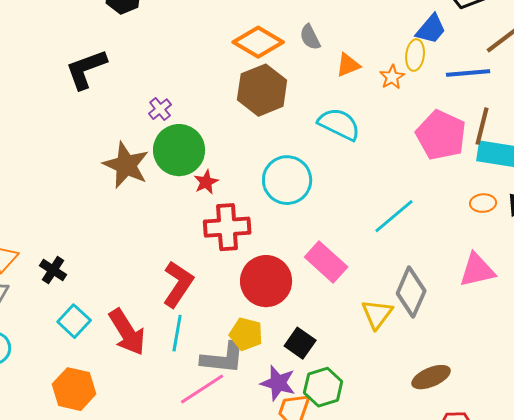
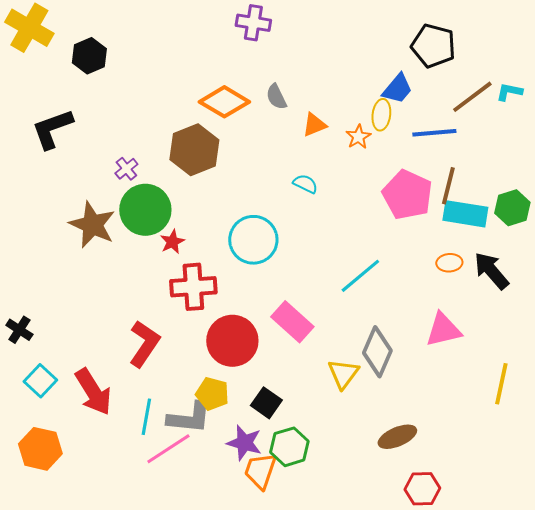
brown hexagon: (262, 90) -> (194, 150), moved
cyan semicircle: (339, 124) -> (305, 184), size x0.6
cyan line: (177, 333) -> (146, 417), moved

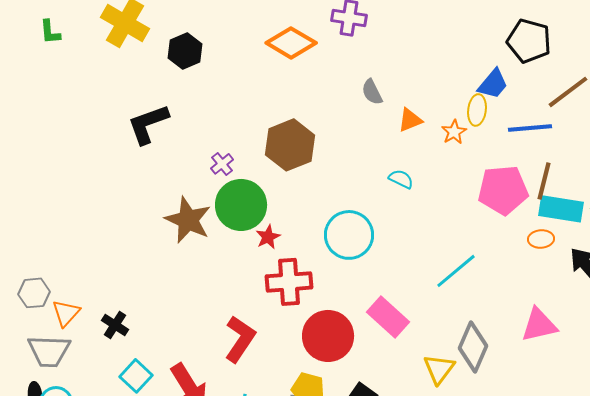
orange diamond: (224, 102) -> (291, 43), moved
pink pentagon: (407, 195) -> (503, 190), turned -30
orange ellipse: (449, 263) -> (541, 239), moved

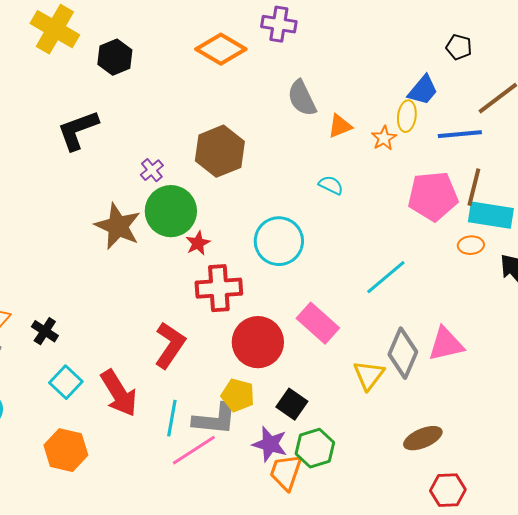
black pentagon: (529, 41) -> (459, 47), size x0.6
gray semicircle: (372, 92) -> (302, 98), size x1.4
pink triangle: (539, 325) -> (446, 344), moved

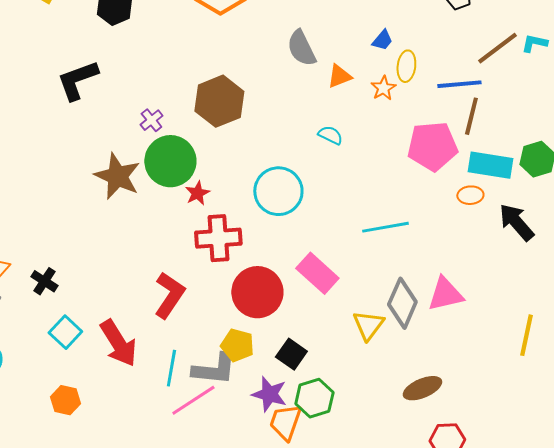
blue trapezoid: (423, 90) -> (382, 40), moved, size x0.7
brown line: (474, 187) -> (471, 116), moved
cyan line: (386, 277) -> (385, 227), turned 30
orange hexagon: (66, 450) -> (65, 400), size x0.7

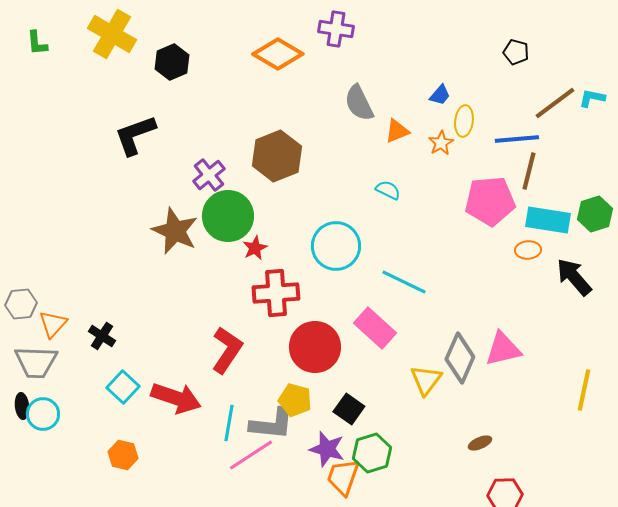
purple cross: (151, 120) -> (209, 175), size x1.4
cyan line: (385, 227) -> (404, 282), moved, turned 36
red arrow: (118, 343) -> (176, 398), turned -39
brown ellipse: (422, 388) -> (480, 443), size x0.6

